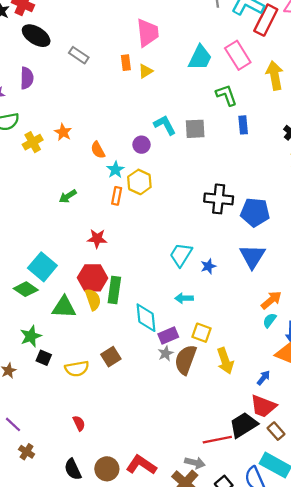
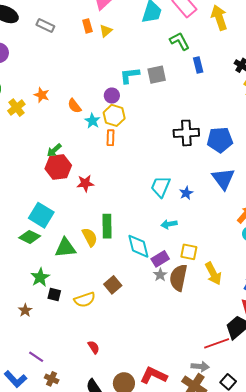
cyan L-shape: (165, 125) -> (130, 75), turned -60
yellow hexagon: (139, 182) -> (114, 115), moved
orange rectangle: (117, 196) -> (111, 138), moved
red hexagon: (93, 278) -> (58, 167), moved

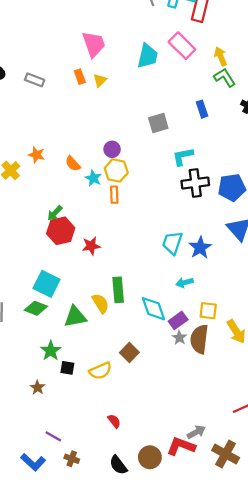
yellow arrow: (219, 18) -> (221, 56), size x0.7
green L-shape: (180, 41) -> (225, 78), moved
cyan L-shape: (130, 75) -> (183, 157), moved
blue star: (186, 193) -> (200, 248), size x1.5
gray arrow: (200, 366) -> (196, 432), moved, turned -30

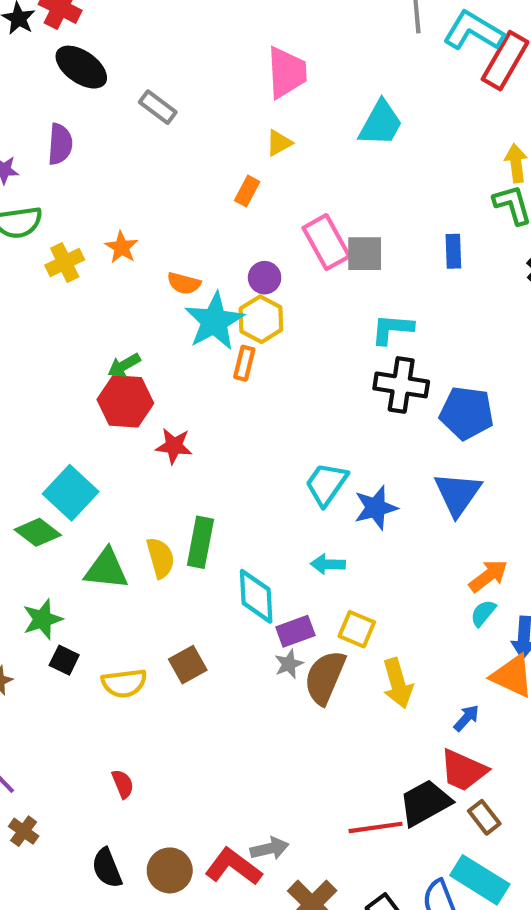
pink rectangle: (182, 46) -> (326, 242), moved
orange rectangle: (80, 77) -> (247, 191), moved, turned 32
orange semicircle: (73, 164) -> (184, 283), turned -49
cyan star: (93, 178) -> (214, 321), size x1.8

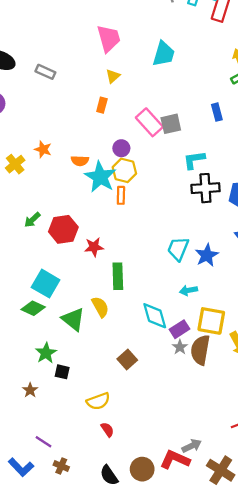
green arrow: (124, 365) -> (32, 220), moved
green rectangle: (200, 542) -> (118, 276), moved
green triangle: (106, 569) -> (73, 319), turned 45
yellow square: (357, 629) -> (211, 321), size x1.5
yellow semicircle: (124, 683) -> (98, 401), moved

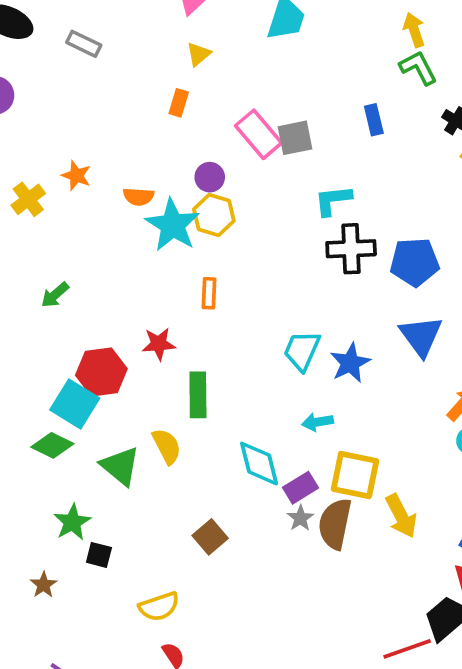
orange rectangle: (121, 195) -> (209, 293), moved
red hexagon: (63, 229) -> (101, 372), moved

